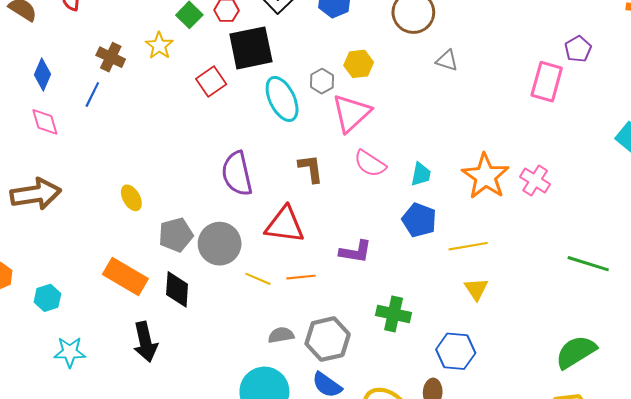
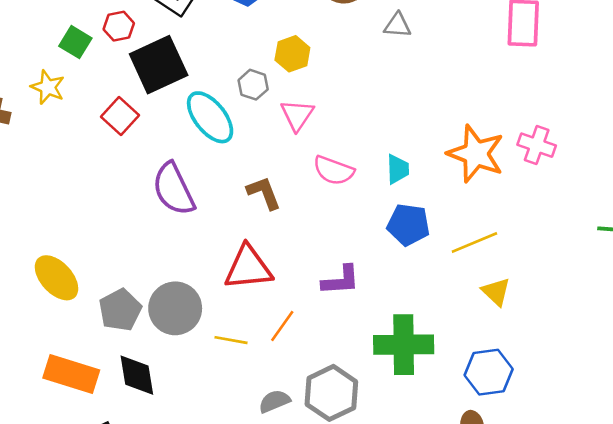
pink triangle: (351, 113) -> (297, 115), size x0.7
purple semicircle: (237, 174) -> (174, 189), moved
yellow ellipse: (131, 198) -> (56, 278), size x1.5
orange line: (301, 277) -> (282, 326), turned -36
green cross: (394, 314) -> (404, 345), size x1.4

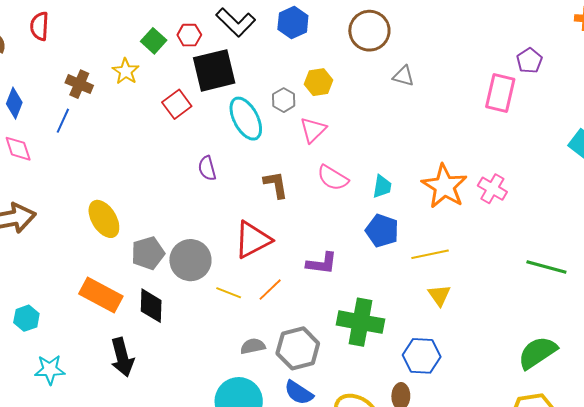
purple semicircle: (174, 189) -> (207, 168), size x0.6
red triangle: (248, 268) -> (253, 240), turned -33

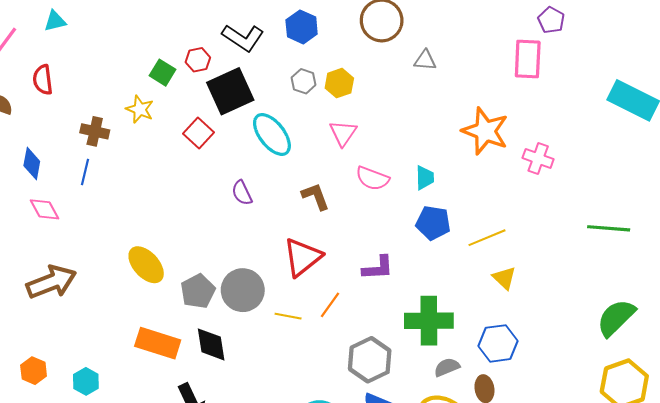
gray hexagon: (284, 100) -> (304, 81), moved
orange star: (444, 186) -> (485, 131), moved
gray semicircle: (253, 346) -> (447, 367), moved

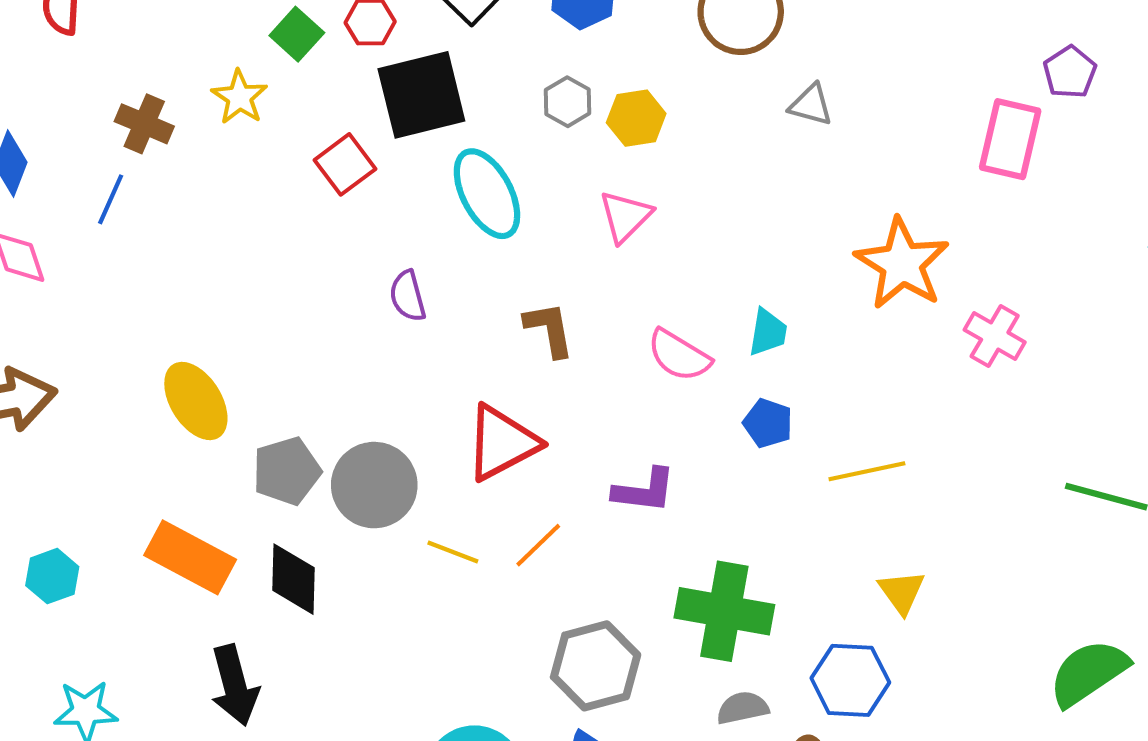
pink semicircle: (372, 178) -> (679, 355), moved
blue pentagon: (433, 223) -> (768, 423), size x0.7
yellow triangle: (504, 278) -> (902, 592), moved
cyan hexagon: (86, 381) -> (52, 576), moved

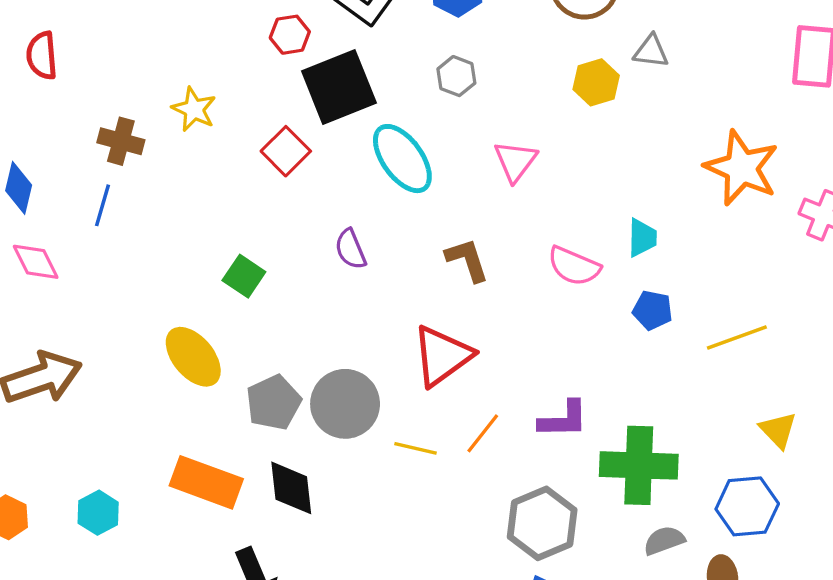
green square: (297, 34) -> (244, 276), moved
yellow hexagon: (636, 118) -> (596, 82), moved
purple L-shape: (644, 491) -> (563, 419), moved

